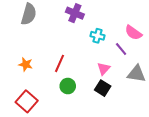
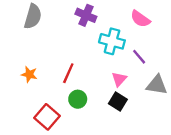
pink semicircle: (133, 33) -> (140, 19), moved
cyan cross: (97, 36) -> (112, 41), size x1.5
red square: (27, 101) -> (47, 117), moved

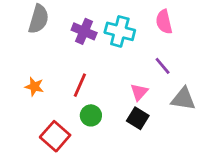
purple cross: (86, 15) -> (84, 31), moved
pink semicircle: (140, 19) -> (164, 22), turned 42
cyan cross: (112, 41) -> (120, 31), moved

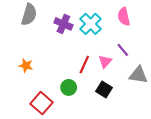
cyan cross: (120, 31) -> (91, 24), turned 30
red line: (80, 85) -> (84, 65), moved
pink triangle: (139, 92) -> (105, 61), moved

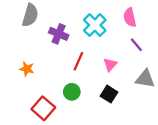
purple cross: (63, 24) -> (59, 34), moved
purple line: (123, 50) -> (136, 45), moved
red line: (84, 65) -> (78, 61), moved

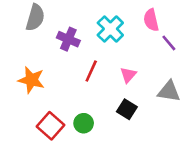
purple line: (136, 45) -> (169, 43), moved
orange star: (27, 69) -> (31, 80), size x1.5
green circle: (72, 92) -> (84, 123), moved

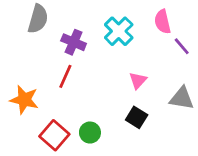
red line: (91, 71) -> (65, 76), moved
orange star: (31, 80) -> (24, 100), moved

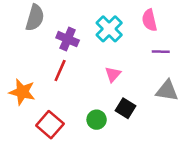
purple line: (182, 46) -> (161, 52), moved, turned -48
pink triangle: (138, 80) -> (113, 74), moved
green circle: (90, 133) -> (97, 120), moved

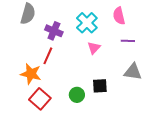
pink triangle: (113, 74) -> (94, 48), moved
orange star: (22, 92) -> (31, 74), moved
black square: (125, 108) -> (100, 86), turned -35

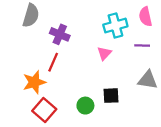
pink semicircle: (119, 16) -> (145, 17), moved
cyan cross: (87, 23) -> (115, 25), moved, turned 30
orange star: (31, 74) -> (34, 82), turned -30

